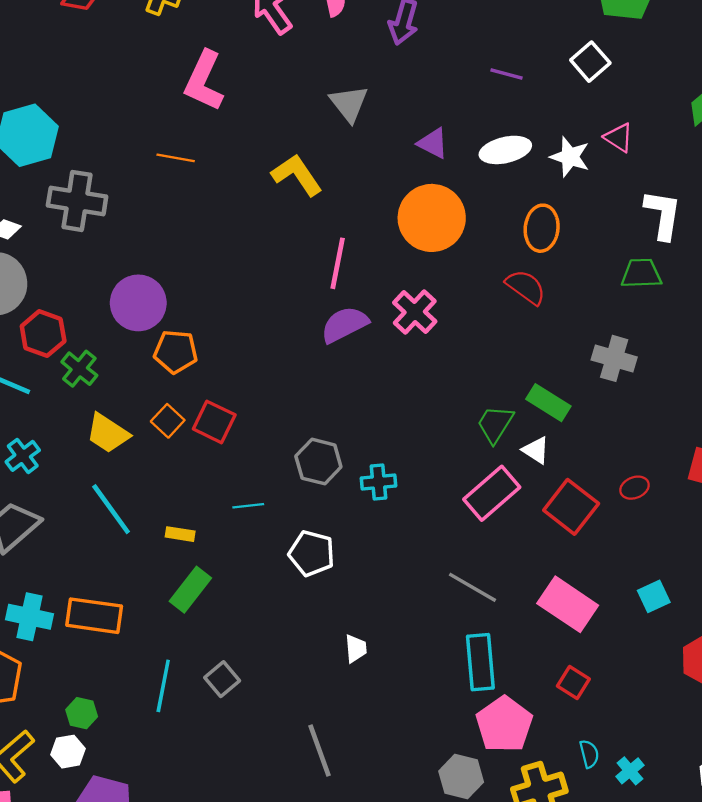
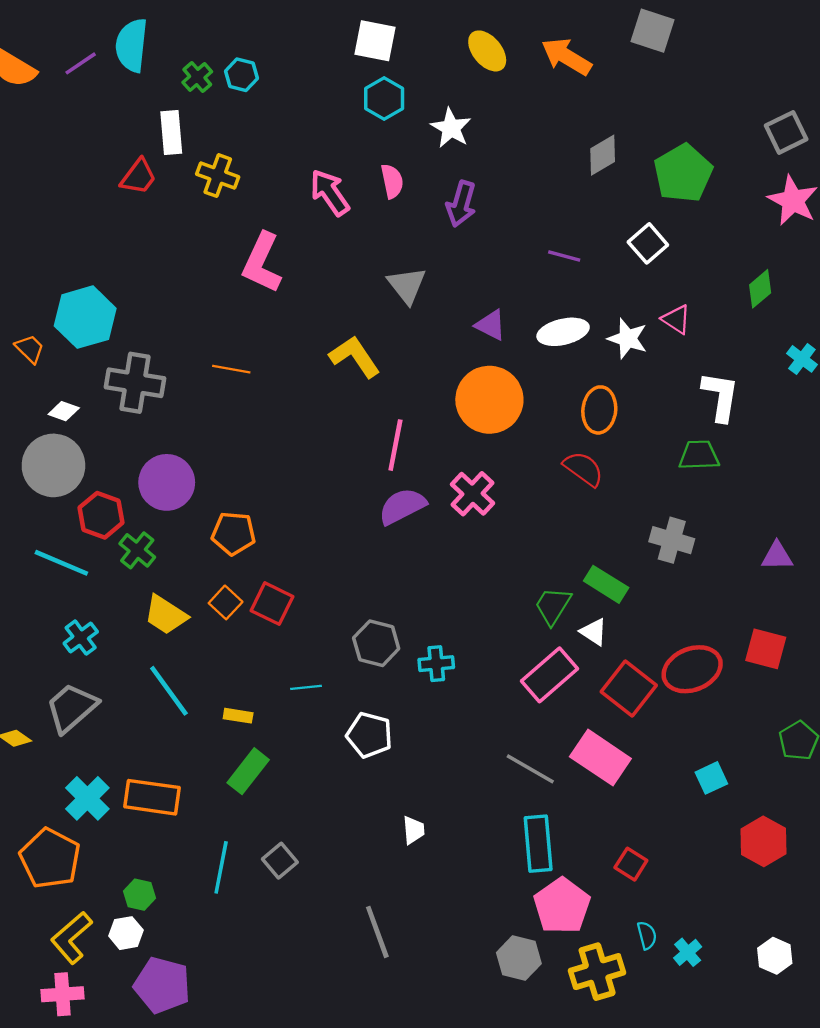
orange line: (176, 158) -> (231, 369), moved
purple circle: (138, 303) -> (167, 482), moved
red ellipse: (635, 488) -> (692, 669), size x2.0
pink rectangle: (568, 604) -> (600, 758), moved
cyan cross: (29, 617) -> (87, 798), turned 33

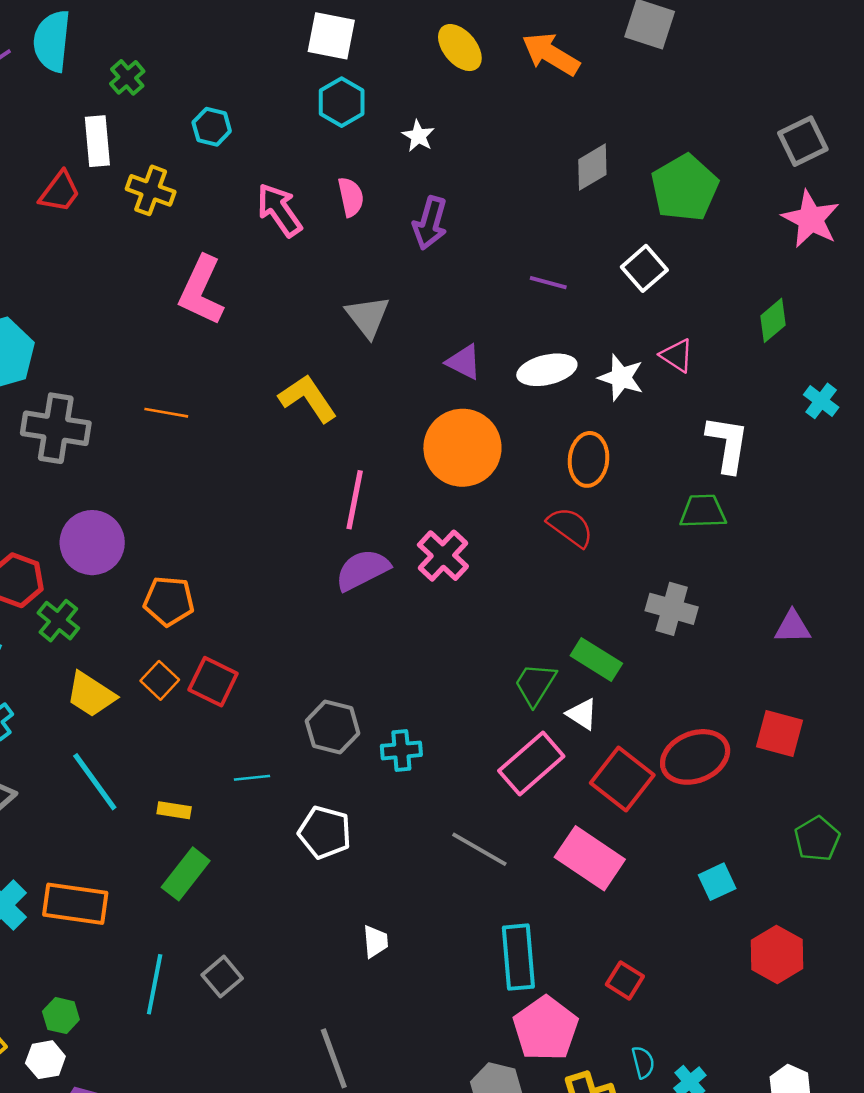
cyan hexagon: (241, 75) -> (212, 127), moved
white star: (451, 128) -> (418, 136), size x0.7
gray line: (530, 769) -> (479, 849), moved

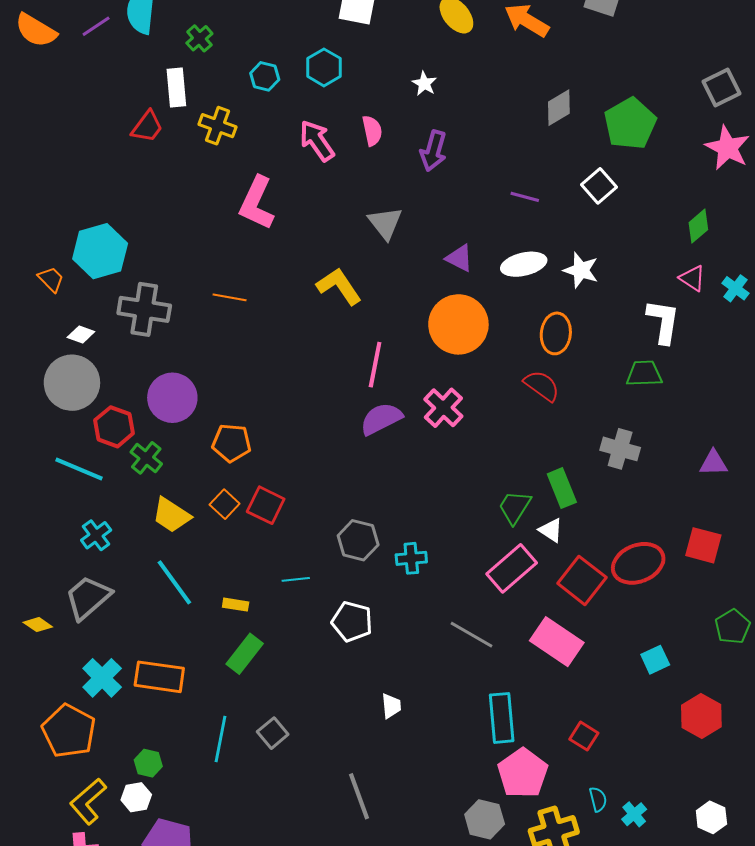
cyan hexagon: (342, 102) -> (324, 67), moved
pink triangle: (677, 355) -> (692, 278), moved
green rectangle: (596, 660) -> (562, 488), turned 36

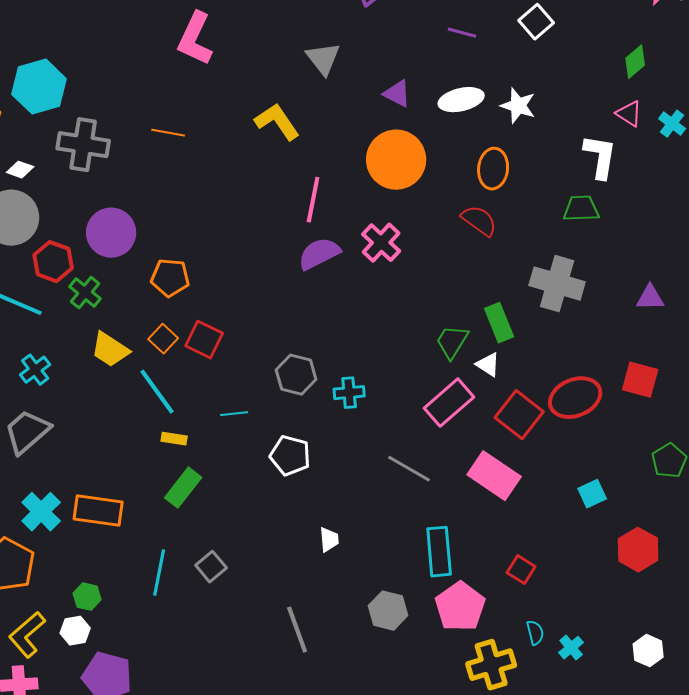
gray cross: (620, 449) -> (557, 284), size x1.4
cyan line: (174, 582) -> (157, 392), moved
gray hexagon: (485, 819) -> (388, 611), moved

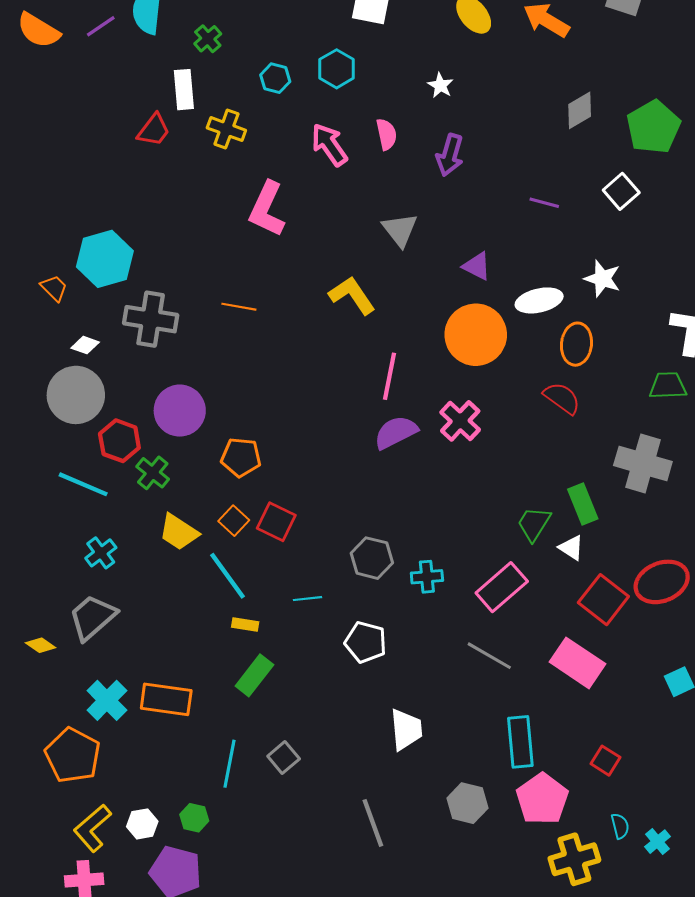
white ellipse: (461, 100) -> (539, 300), moved
pink rectangle: (449, 403) -> (502, 587), moved
white trapezoid: (329, 540) -> (406, 729), size x1.6
green hexagon: (87, 597) -> (194, 818), moved

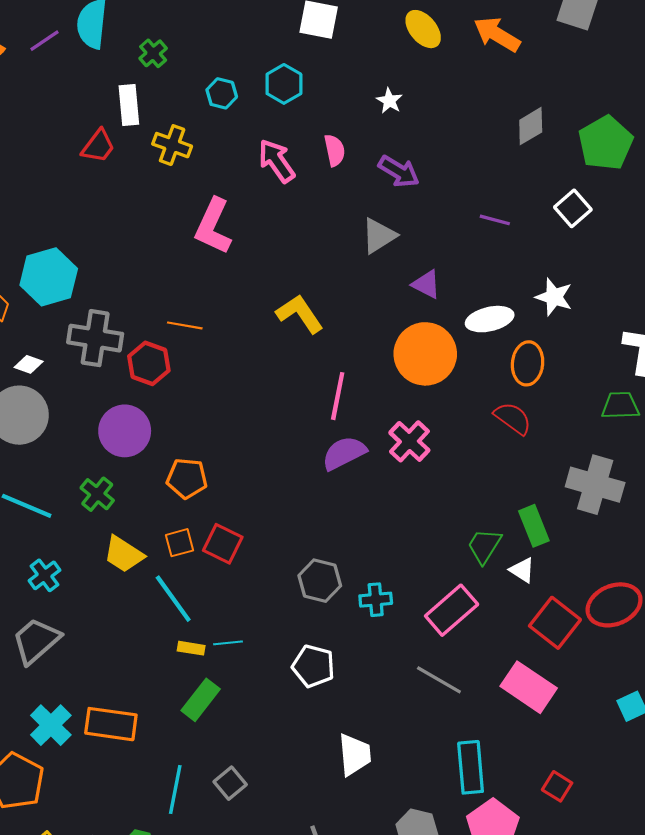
purple arrow: (450, 155) -> (399, 171), turned -75
gray triangle: (400, 230) -> (379, 236), moved, turned 36
red hexagon: (119, 441) -> (149, 363), moved
orange square: (234, 521) -> (179, 543), turned 32
cyan line: (307, 599) -> (228, 643), moved

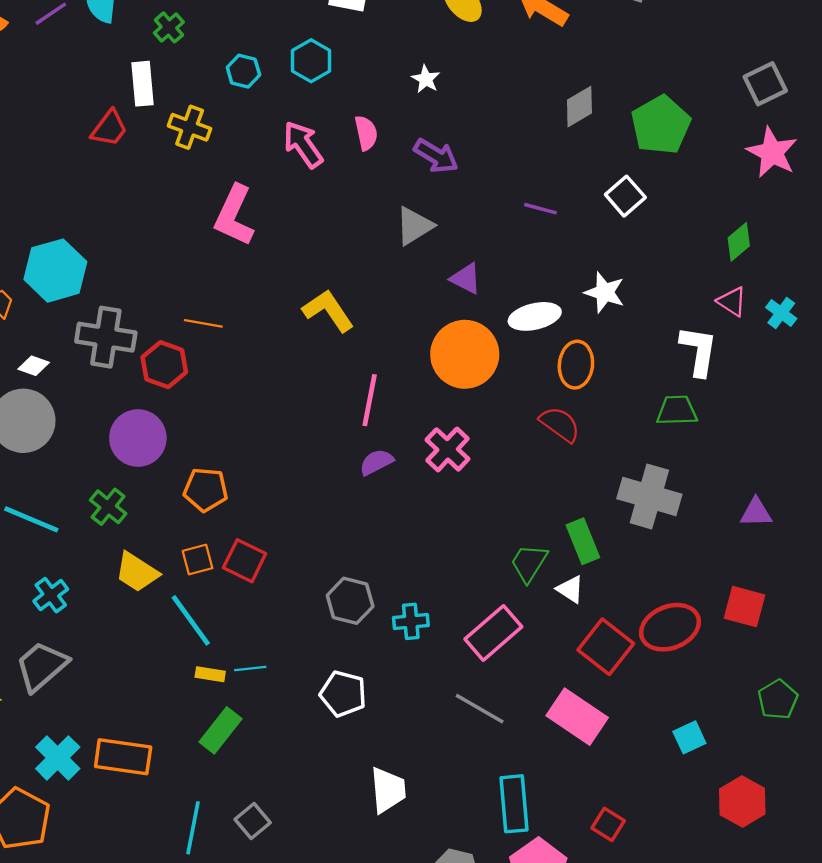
purple semicircle: (344, 453) -> (376, 462), size x0.7

